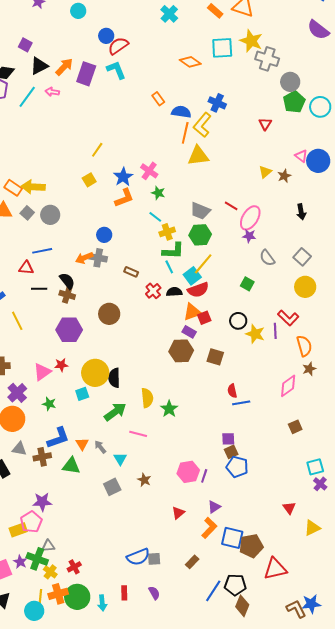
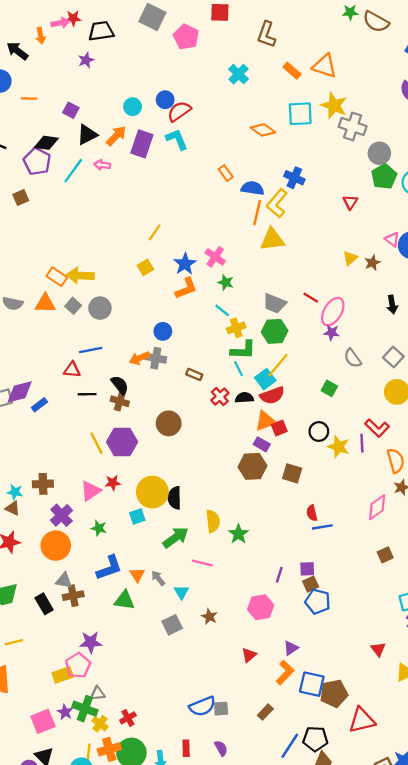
cyan circle: (78, 11) -> (133, 107), moved
yellow line: (17, 321) -> (96, 443), moved
brown cross: (42, 457) -> (73, 596), moved
purple line: (204, 476) -> (279, 575), moved

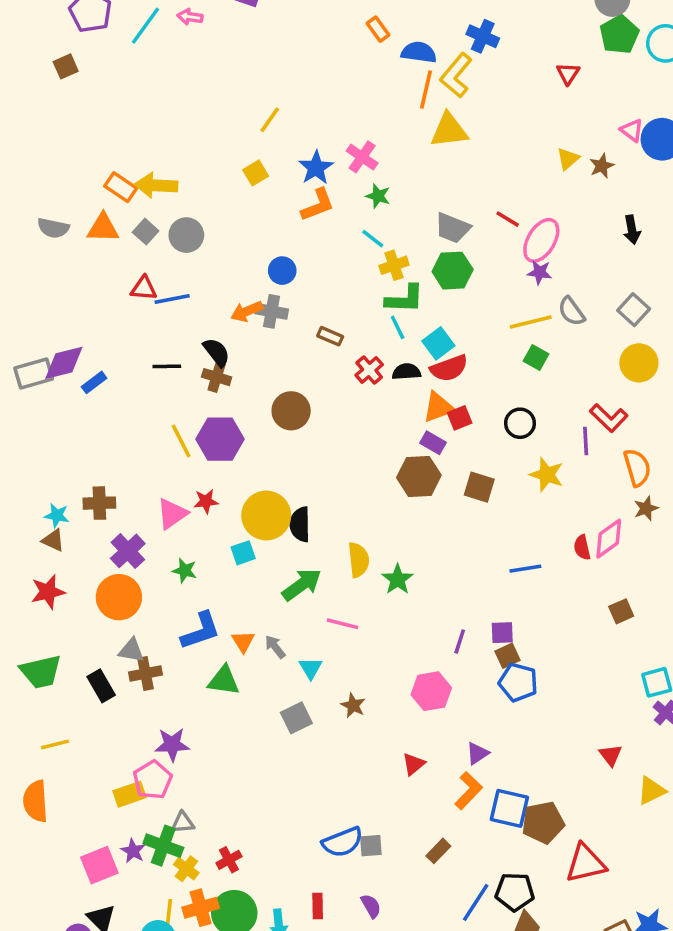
yellow line: (278, 365) -> (531, 322), moved, turned 36
red triangle: (72, 370) -> (144, 288), moved
yellow star: (339, 447) -> (547, 475), moved
red semicircle: (312, 513) -> (582, 547), moved

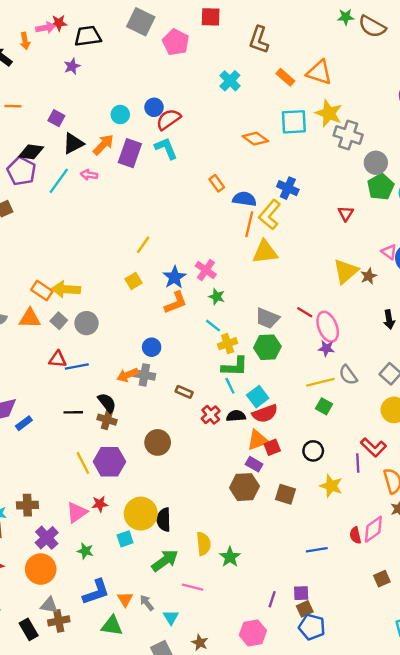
yellow triangle: (568, 159) -> (346, 271), size x1.6
pink ellipse: (541, 240) -> (328, 327), turned -52

